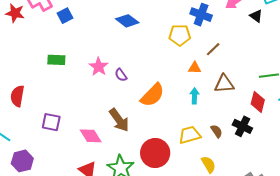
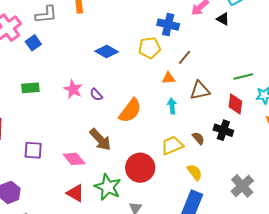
blue diamond: (127, 21) -> (107, 52), moved

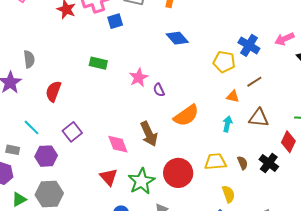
blue diamond: (107, 52) -> (177, 38), moved
purple square: (33, 150) -> (72, 132), moved, turned 30

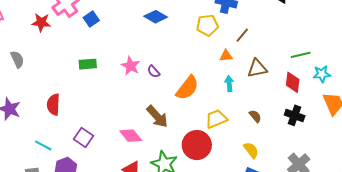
gray semicircle: (29, 59) -> (17, 59), moved
yellow trapezoid: (215, 162) -> (216, 119), moved
black cross: (269, 163) -> (295, 115), moved

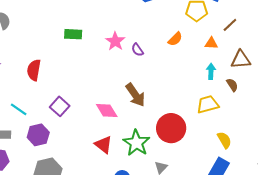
orange semicircle: (187, 88) -> (175, 39), moved, size x0.6
brown semicircle: (255, 116) -> (232, 85), moved
yellow trapezoid: (216, 119) -> (208, 104), moved

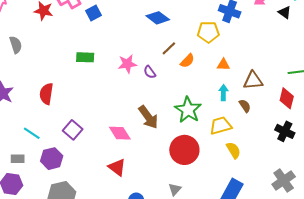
brown line: (230, 25) -> (169, 48), moved
pink star: (115, 41) -> (127, 64), turned 30
yellow semicircle: (224, 140) -> (233, 150), moved
green star: (136, 143) -> (188, 110), moved

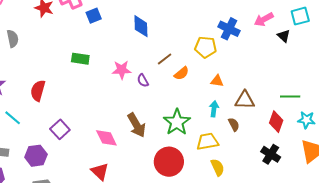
blue diamond: (158, 18) -> (141, 26), moved, turned 45
cyan line: (32, 133) -> (13, 118), moved

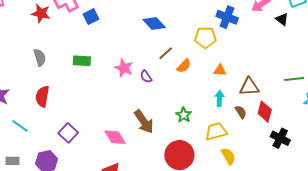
blue diamond: (141, 26) -> (154, 23), moved, turned -35
gray semicircle: (13, 39) -> (40, 57), moved
pink star: (122, 70) -> (124, 68), turned 30
green star: (177, 122) -> (184, 115), size x0.6
red diamond: (276, 122) -> (265, 112), moved

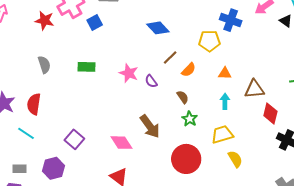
red semicircle: (42, 96) -> (34, 104), moved
brown semicircle: (241, 112) -> (183, 97), moved

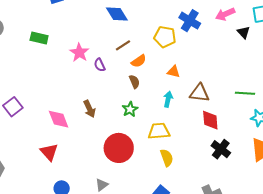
brown semicircle: (183, 97) -> (134, 82), moved
red diamond: (270, 114) -> (210, 120), turned -30
brown arrow: (150, 126) -> (90, 109), size x0.7

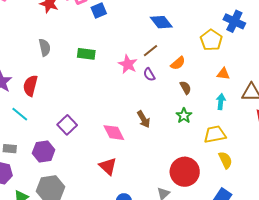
yellow pentagon: (165, 37) -> (211, 40), turned 30
brown line: (123, 45) -> (151, 51), moved
orange semicircle: (139, 61) -> (178, 63), moved
red circle: (119, 148) -> (185, 172), moved

